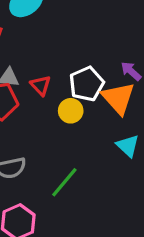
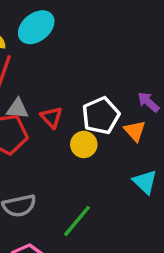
orange triangle: (118, 98) -> (135, 131), size x0.6

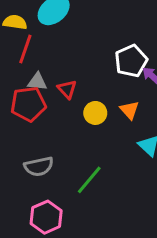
white pentagon: (101, 116) -> (131, 61), moved
orange triangle: (135, 131) -> (129, 110), moved

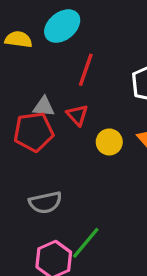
red line: (25, 49) -> (86, 70), moved
green line: (89, 180) -> (86, 243), moved

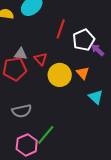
red line: (86, 70) -> (61, 29), moved
yellow circle: (109, 142) -> (60, 75), size x1.5

